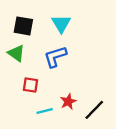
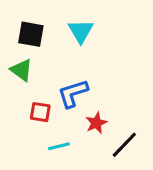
blue L-shape: (55, 57) -> (73, 93), moved
red star: (68, 102) -> (96, 123), moved

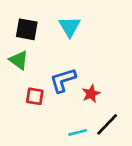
red star: (96, 123) -> (91, 94), moved
cyan line: (59, 146) -> (78, 132), moved

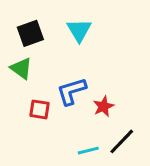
black square: (27, 29) -> (30, 33), turned -30

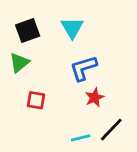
green triangle: (21, 68) -> (19, 63), turned 45
blue L-shape: (71, 91) -> (83, 68), moved

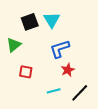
black square: (28, 31) -> (30, 22), moved
cyan line: (81, 138) -> (54, 91), moved

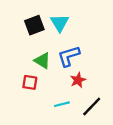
green triangle: (14, 45) -> (42, 61), moved, turned -49

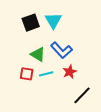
blue L-shape: (69, 56) -> (61, 50), turned -115
cyan line: (62, 104) -> (46, 74), moved

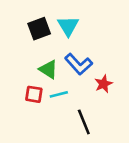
red star: (70, 72) -> (104, 84), moved
black line: (82, 95) -> (84, 122), moved, turned -66

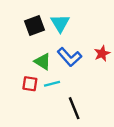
red star: (104, 84) -> (102, 53), moved

